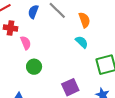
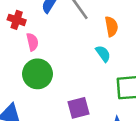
green circle: (34, 67) -> (37, 74), size x1.5

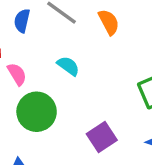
cyan semicircle: (103, 54) -> (68, 66), moved

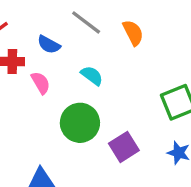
blue semicircle: (22, 21) -> (49, 45), moved, turned -75
green circle: (37, 112) -> (80, 123), moved

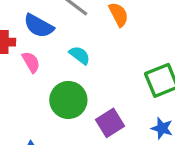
blue semicircle: (49, 45) -> (39, 26), size x1.4

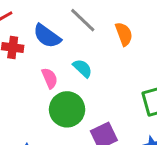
pink semicircle: (31, 62) -> (50, 78), moved

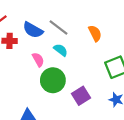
gray line: (83, 20) -> (59, 28), moved
orange semicircle: (124, 34) -> (95, 33), moved

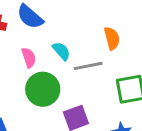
gray line: (59, 28) -> (88, 66), moved, turned -60

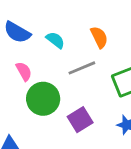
cyan semicircle: (61, 51) -> (55, 40), moved

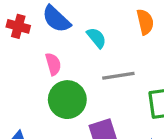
orange semicircle: (99, 37) -> (145, 22), moved

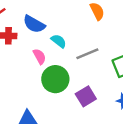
cyan semicircle: (96, 38) -> (59, 41), moved

